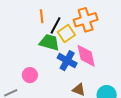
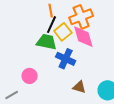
orange line: (42, 16) -> (51, 11), moved
pink diamond: (86, 56) -> (83, 37), moved

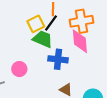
yellow square: (63, 32) -> (36, 24), moved
blue cross: (66, 59) -> (58, 59), turned -30

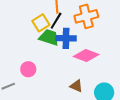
pink diamond: (80, 41) -> (86, 55), moved, turned -60
blue cross: (58, 59) -> (66, 38), moved

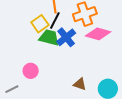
blue cross: (66, 38) -> (66, 37), turned -36
pink diamond: (86, 55) -> (98, 34), moved

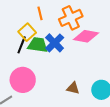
black line: (55, 20) -> (22, 45), moved
pink circle: (31, 71) -> (23, 80), size x1.6

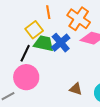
orange cross: (71, 18) -> (79, 19), turned -35
black line: (22, 45) -> (25, 53), moved

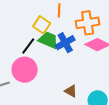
orange cross: (79, 19) -> (88, 23), turned 35
yellow square: (34, 30) -> (42, 25), turned -30

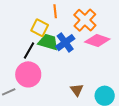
orange cross: (88, 23) -> (85, 20), turned -30
brown triangle: (71, 91) -> (77, 90), turned 32

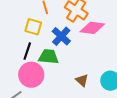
green trapezoid: (48, 42) -> (48, 57), moved

